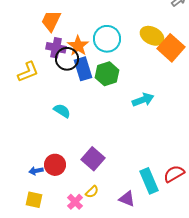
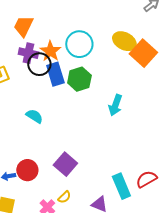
cyan arrow: (143, 100) -> (115, 105), turned 130

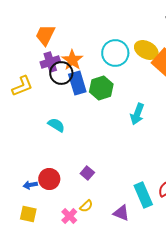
cyan circle: (79, 44) -> (115, 53), moved
purple cross: (28, 53) -> (50, 62), turned -30
purple square: (65, 164) -> (87, 173), size x0.6

